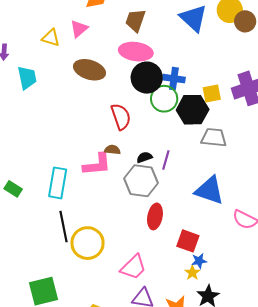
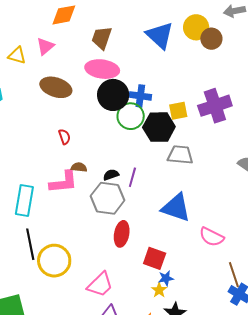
red semicircle: (121, 117) -> (64, 137), moved, size x0.6

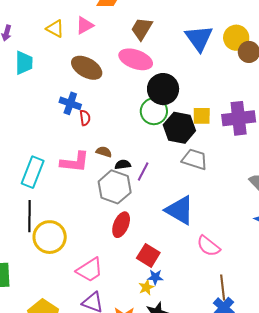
black circle: (113, 95) -> (163, 89), moved
blue cross: (140, 96) -> (70, 103), moved
brown semicircle: (79, 167) -> (104, 152), moved

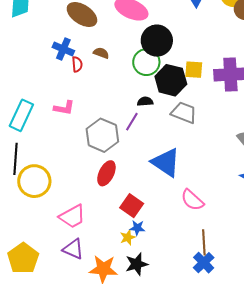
brown semicircle: (104, 152) -> (101, 53), moved
pink L-shape: (75, 162) -> (64, 108), size x0.7
black semicircle: (123, 165) -> (145, 101), moved

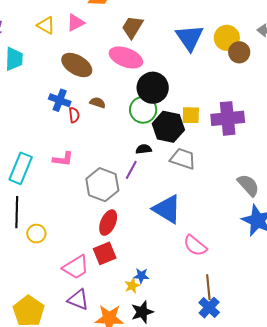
yellow circle: (34, 181) -> (36, 234), size x0.6
red square: (132, 206) -> (105, 253), moved, turned 35

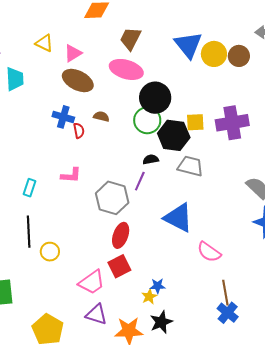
pink triangle: (76, 23) -> (73, 53), moved
yellow circle: (227, 38) -> (214, 54), moved
cyan rectangle: (21, 168) -> (29, 188), size x0.6

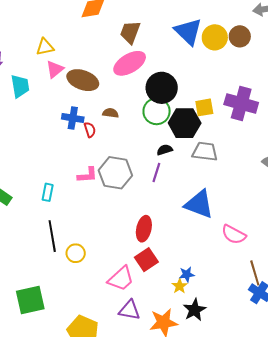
yellow triangle: (44, 43) -> (45, 47), turned -30
pink triangle: (73, 53) -> (55, 69), moved
pink ellipse: (126, 69) -> (130, 63), turned -40
purple cross: (232, 123) -> (241, 103), turned 32
gray hexagon: (112, 198) -> (115, 173), moved

